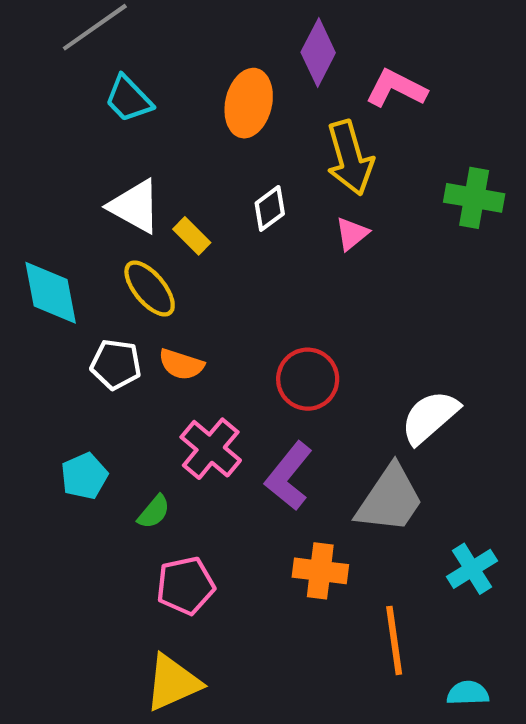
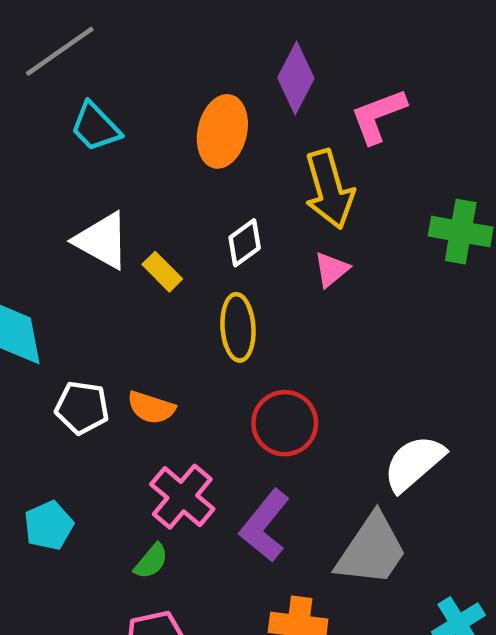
pink L-shape: (396, 88) -> (378, 116), turned -48
yellow ellipse: (150, 289) -> (238, 327), moved, turned 36
green semicircle: (154, 512) -> (151, 561), moved

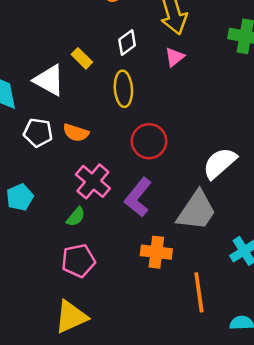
white triangle: (102, 241) -> (49, 80), moved

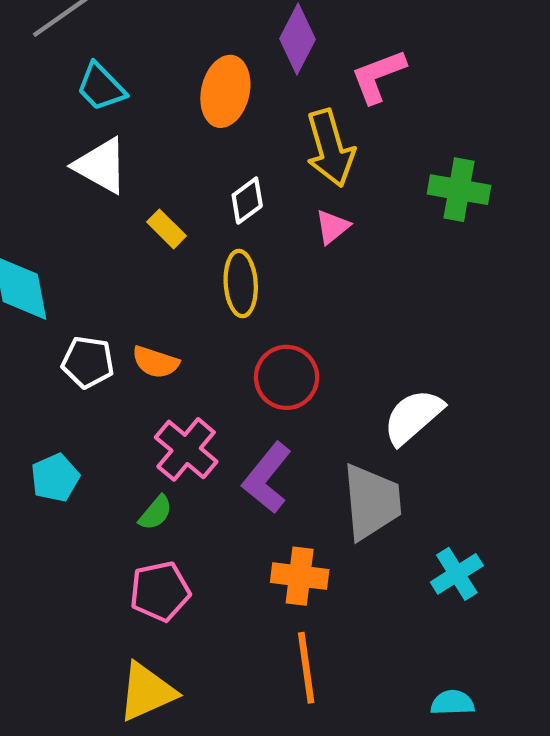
white triangle: (49, 80) -> (101, 166), moved
gray trapezoid: (197, 211) -> (372, 502), turned -39
orange line: (199, 292) -> (306, 668), moved

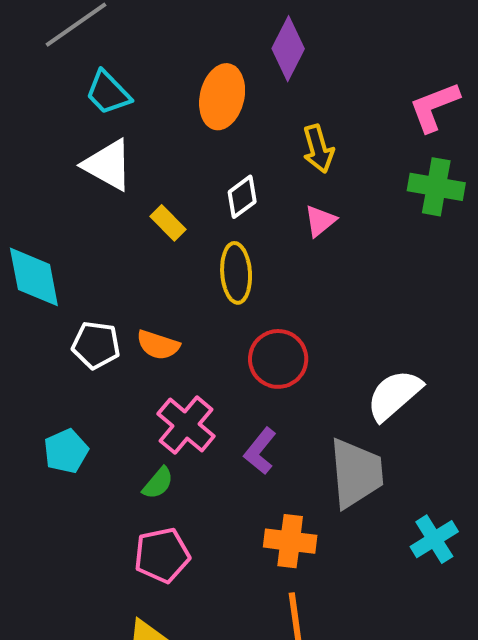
pink L-shape: (378, 76) -> (434, 107), moved
yellow arrow: (330, 148) -> (318, 149), size x0.7
purple L-shape: (267, 478) -> (260, 451), size x0.7

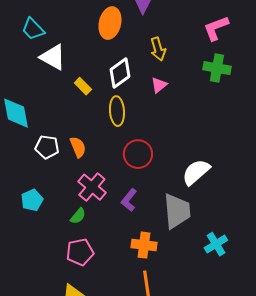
cyan trapezoid: (108, 93) -> (33, 29), moved
white diamond: (242, 197) -> (120, 73), size x1.4
orange semicircle: (158, 345) -> (78, 147), turned -130

